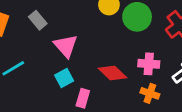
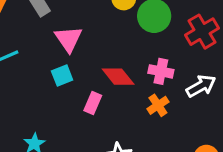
orange cross: (150, 93) -> (158, 105), turned 30
pink rectangle: (83, 98) -> (93, 103), moved

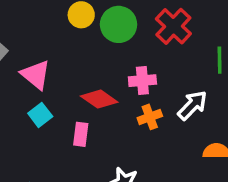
white arrow: (201, 86) -> (192, 105), moved
orange cross: (158, 105) -> (150, 117), turned 30

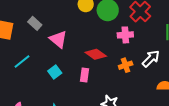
pink cross: (142, 81) -> (125, 35), moved
cyan square: (40, 115) -> (55, 72), moved

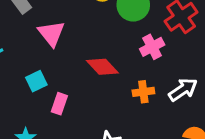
pink cross: (125, 35) -> (152, 47), turned -35
pink rectangle: (85, 75) -> (59, 104), moved

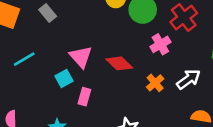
pink triangle: (51, 33) -> (81, 57), moved
orange cross: (143, 92) -> (155, 83), turned -30

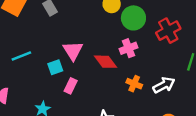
pink cross: (160, 44) -> (129, 48), moved
cyan line: (24, 59) -> (21, 56), moved
orange cross: (155, 83) -> (134, 84), turned -35

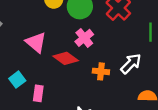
pink triangle: (73, 51) -> (36, 42), moved

